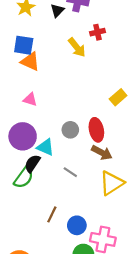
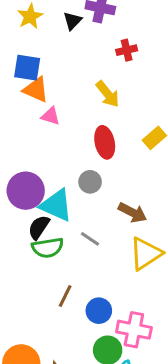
yellow arrow: (77, 47) -> (108, 94), moved
pink triangle: (30, 99) -> (51, 116), moved
red ellipse: (96, 130) -> (105, 142), moved
cyan triangle: (45, 147) -> (56, 205), size x1.4
green semicircle: (24, 178) -> (48, 248), moved, turned 45

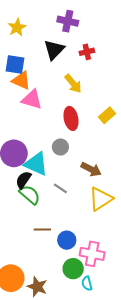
black triangle: (72, 21) -> (54, 50), moved, size x1.5
pink triangle: (51, 116) -> (32, 99), size x1.5
green semicircle: (48, 248) -> (30, 195), turned -130
brown line: (65, 296) -> (42, 230), turned 63

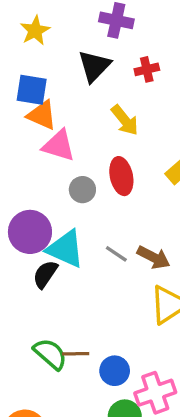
gray circle: (60, 147) -> (82, 190), moved
gray line: (60, 188) -> (116, 254), moved
green semicircle: (30, 195) -> (50, 354), moved
pink cross: (92, 254) -> (155, 393), turned -30

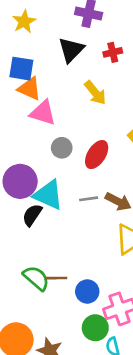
red ellipse: (121, 176) -> (97, 155), moved, turned 44
gray line: (116, 254) -> (89, 199), turned -42

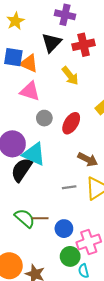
red cross: (113, 52) -> (84, 45), size x1.5
orange triangle: (29, 89) -> (29, 63), moved
gray line: (89, 199) -> (69, 187), moved
black semicircle: (32, 215) -> (22, 170), size x1.4

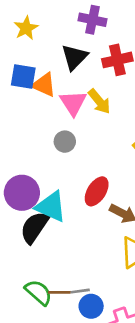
pink triangle: (30, 91) -> (73, 103), moved, turned 40
gray circle: (44, 118) -> (65, 142), moved
red ellipse: (71, 123) -> (97, 191), moved
gray line: (69, 187) -> (80, 291), moved

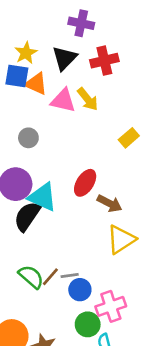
yellow star: (26, 28) -> (26, 53), moved
pink triangle: (73, 103) -> (63, 100), turned -44
gray circle: (65, 142) -> (28, 138), moved
brown line: (59, 292) -> (50, 277), turned -48

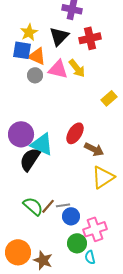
gray circle: (28, 138) -> (35, 75), moved

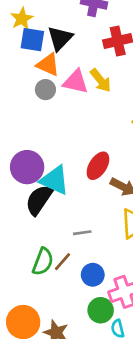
yellow star: (29, 32) -> (22, 19), moved
black triangle: (59, 36) -> (60, 38), moved
blue square: (22, 50) -> (32, 40), moved
gray line: (63, 205) -> (82, 233), moved
green semicircle: (33, 206) -> (43, 262), turned 70

